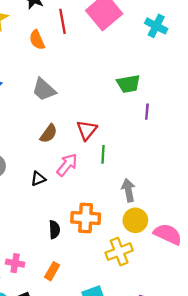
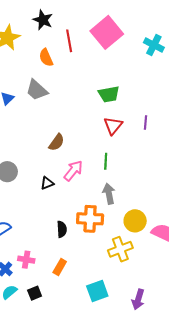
green trapezoid: (128, 84) -> (109, 94), moved
gray trapezoid: (44, 90) -> (37, 90), moved
red triangle: (87, 130) -> (113, 126), moved
gray arrow: (128, 190) -> (109, 194), moved

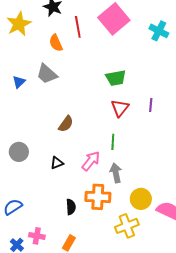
pink arrow: (73, 171) -> (91, 161), moved

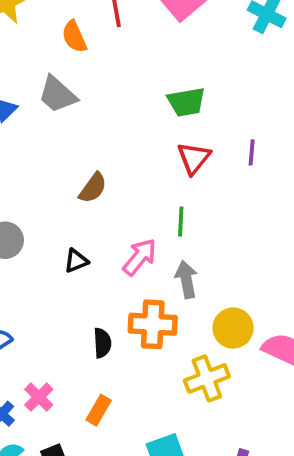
pink cross: (37, 236) -> (39, 397), turned 35

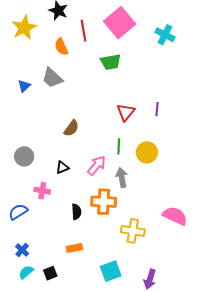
green trapezoid: (186, 102) -> (111, 62), moved
yellow circle: (233, 328) -> (147, 152), moved
yellow cross: (207, 378) -> (133, 231), turned 30
pink cross: (39, 397) -> (42, 191), moved, turned -35
orange rectangle: (99, 410) -> (74, 248), turned 49

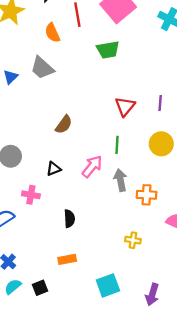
yellow circle: (147, 152) -> (161, 144), moved
orange cross: (104, 202) -> (147, 195), moved, size x0.7
yellow cross: (133, 231) -> (133, 240), size x0.6

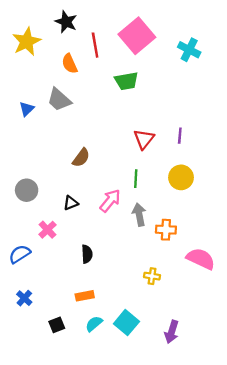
pink cross: (31, 195) -> (47, 230), turned 36
cyan square: (108, 285) -> (126, 323), turned -30
cyan semicircle: (13, 287) -> (94, 324), moved

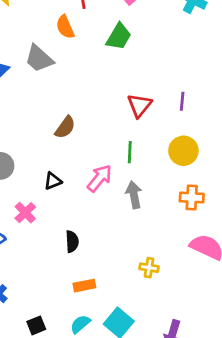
orange semicircle: (70, 64) -> (65, 27), moved
green trapezoid: (126, 81) -> (119, 37), turned -50
orange cross: (166, 230) -> (192, 198), moved
orange rectangle: (85, 296) -> (84, 286), moved

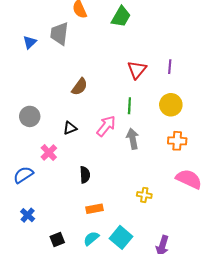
gray trapezoid: (39, 59) -> (59, 34), turned 55

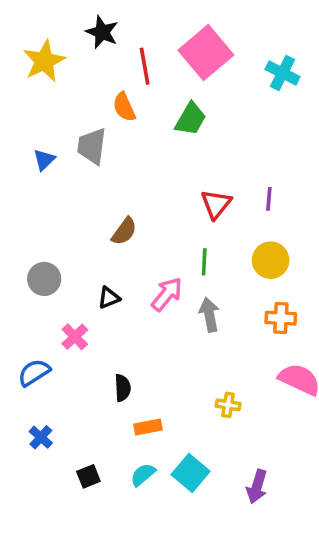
black semicircle: (85, 175) -> (122, 388), moved

